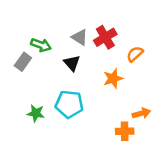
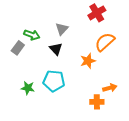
gray triangle: (80, 37) -> (62, 29), turned 40
red cross: (105, 37) -> (97, 13), moved
orange semicircle: (135, 54) -> (105, 42), size x1.5

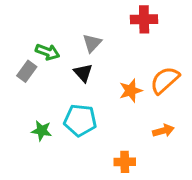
red cross: (97, 13) -> (144, 19), turned 30
orange semicircle: (105, 42) -> (165, 80), moved
orange cross: (97, 102) -> (125, 162), moved

